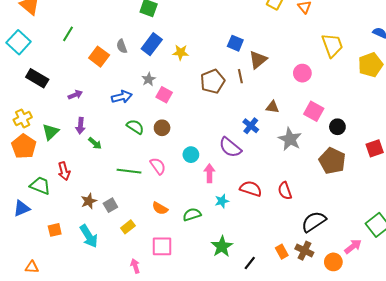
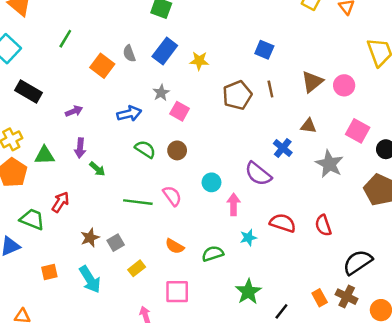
brown triangle: (258, 60) -> (312, 82), moved
green triangle: (51, 132) -> (44, 155), turned 42
red arrow: (64, 171) -> (60, 202), turned -132

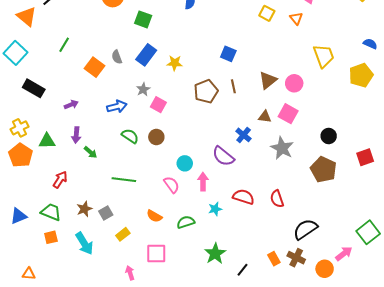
pink square: (358, 131) -> (288, 114), moved
pink semicircle: (172, 196) -> (172, 185), moved
green trapezoid: (32, 219) -> (51, 212), moved

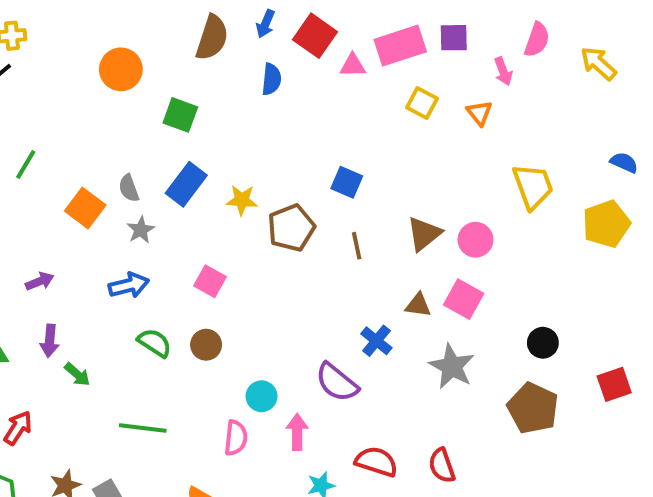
gray star: (143, 89) -> (141, 230), moved
brown pentagon: (206, 91) -> (291, 228), moved
pink semicircle: (172, 185) -> (236, 438), turned 42

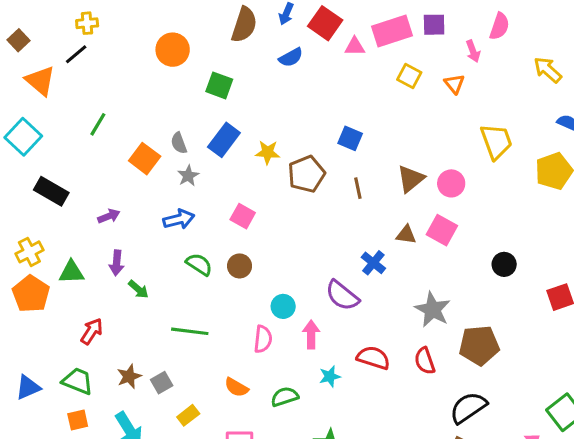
yellow arrow: (598, 63) -> (548, 70), moved
blue semicircle: (271, 79) -> (291, 57), turned 55
gray star: (452, 367) -> (433, 310), moved
brown pentagon: (533, 408) -> (479, 345), moved, turned -30

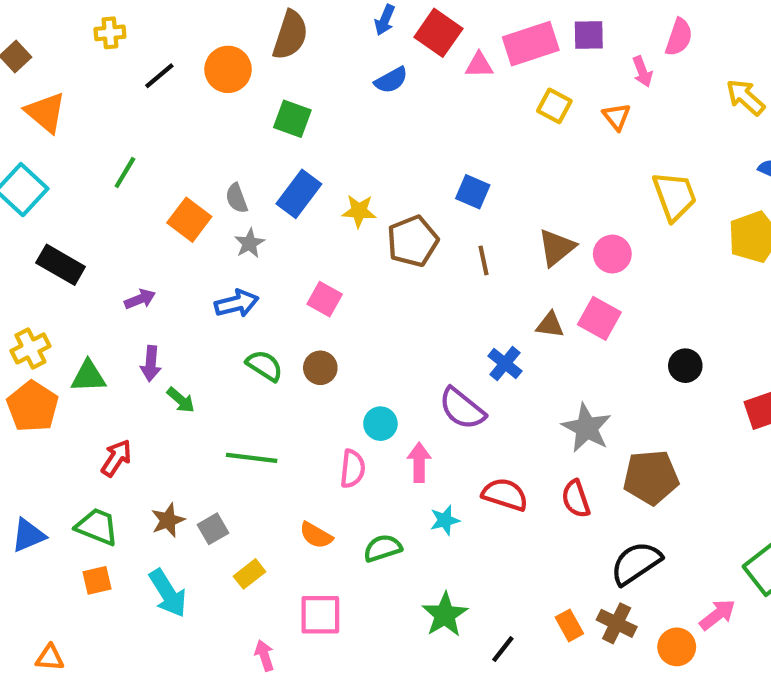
brown semicircle: (244, 25) -> (290, 35), moved
black line: (76, 54) -> (159, 76), moved

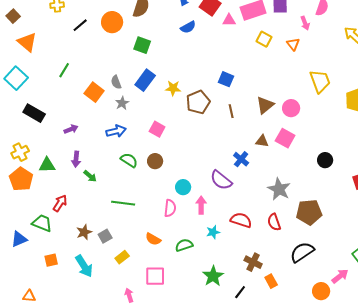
green trapezoid: (97, 527) -> (42, 223), moved
brown cross: (617, 623) -> (253, 262), moved

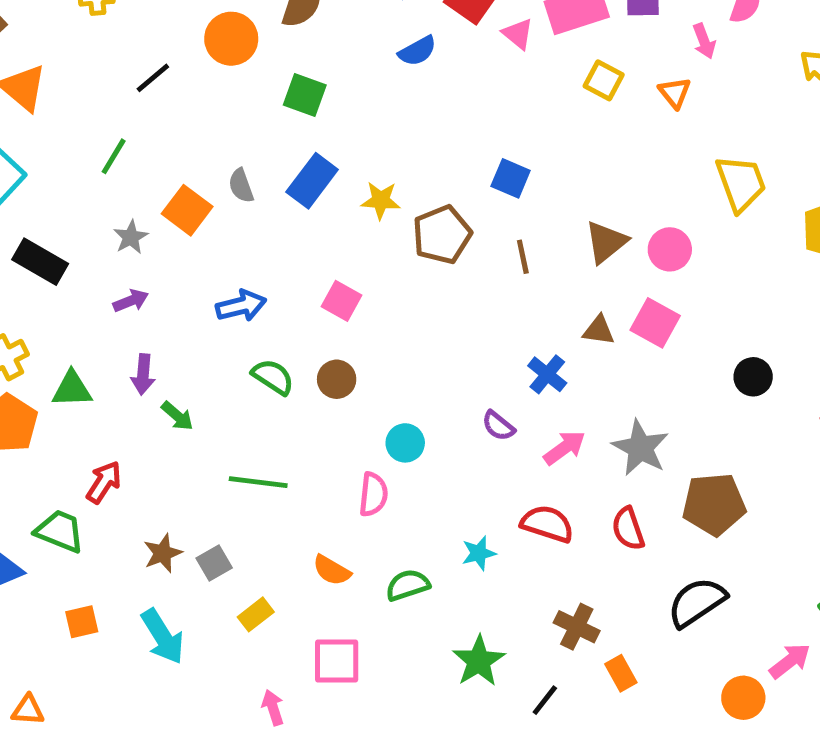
pink triangle: (229, 20) -> (518, 34), turned 40
black line: (80, 25) -> (153, 78), moved
gray star: (122, 103) -> (131, 237), moved
purple semicircle: (221, 180) -> (498, 426), size x0.6
pink arrow: (201, 205) -> (564, 448), moved, turned 54

